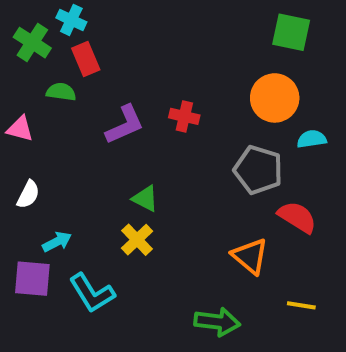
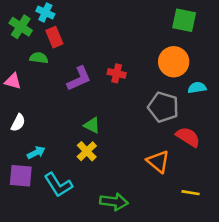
green arrow: (217, 322) -> (114, 202), moved

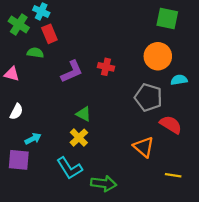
cyan L-shape: (58, 185) -> (69, 168), moved

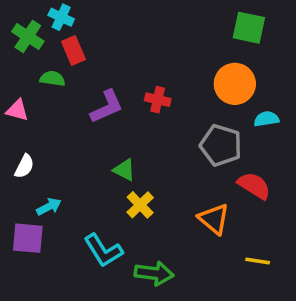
yellow cross: (79, 138) -> (140, 205), moved

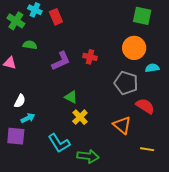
red rectangle: (73, 51) -> (56, 17), moved
white semicircle: (24, 166) -> (20, 101), moved

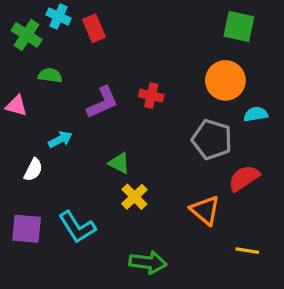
red semicircle: (145, 106) -> (244, 178), turned -66
cyan arrow: (28, 118) -> (60, 139), moved
cyan L-shape: (59, 143) -> (77, 227), moved

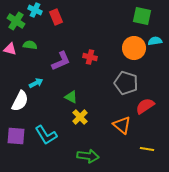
pink triangle: (16, 106) -> (10, 49), moved
cyan semicircle: (256, 114) -> (155, 41), moved
white semicircle: (33, 170) -> (20, 101), size x1.5

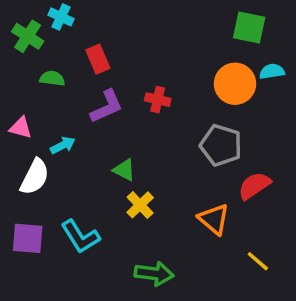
red rectangle: (56, 17) -> (98, 59), moved
pink triangle: (10, 49) -> (21, 128), moved
yellow line: (147, 149) -> (258, 261), turned 32

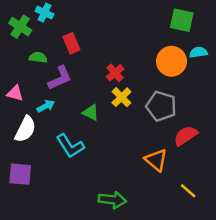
red cross: (158, 100) -> (115, 73), turned 36
purple L-shape: (107, 107) -> (60, 78), moved
green triangle: (124, 170) -> (91, 113), moved
yellow cross: (140, 205) -> (121, 97), moved
cyan L-shape: (80, 237) -> (70, 146), moved

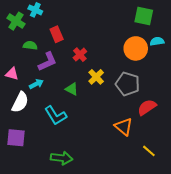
red cross: (115, 73) -> (80, 55), moved
green arrow: (112, 200) -> (62, 158), moved

